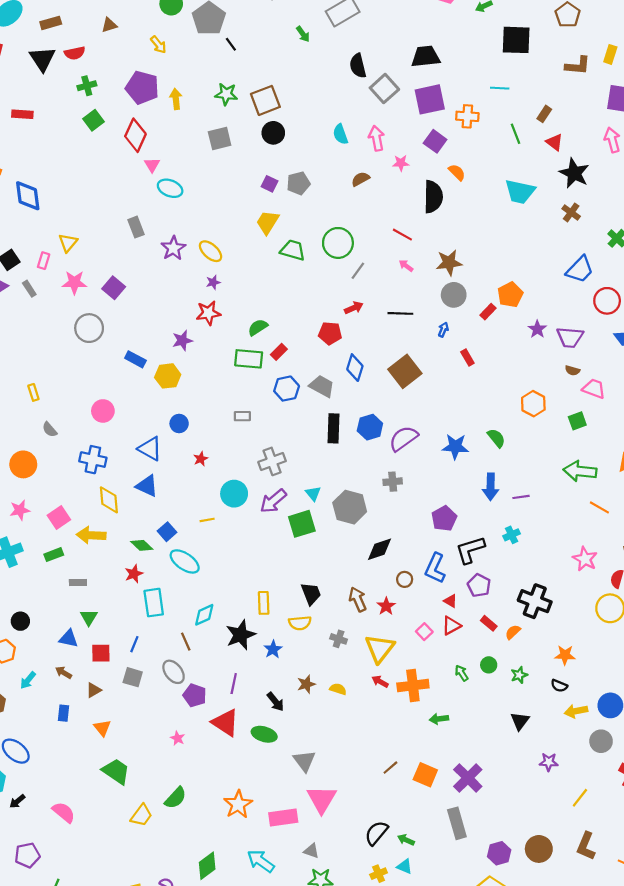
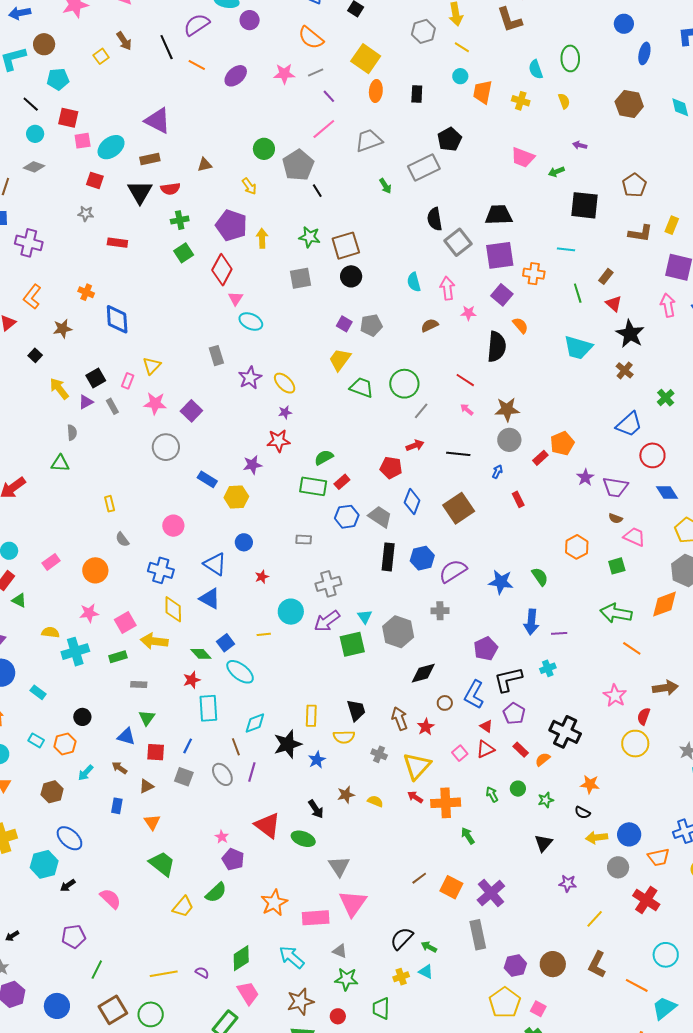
purple line: (234, 684) -> (252, 772), moved
purple pentagon: (195, 695) -> (233, 859), moved
green arrow: (439, 719) -> (468, 836), turned 60

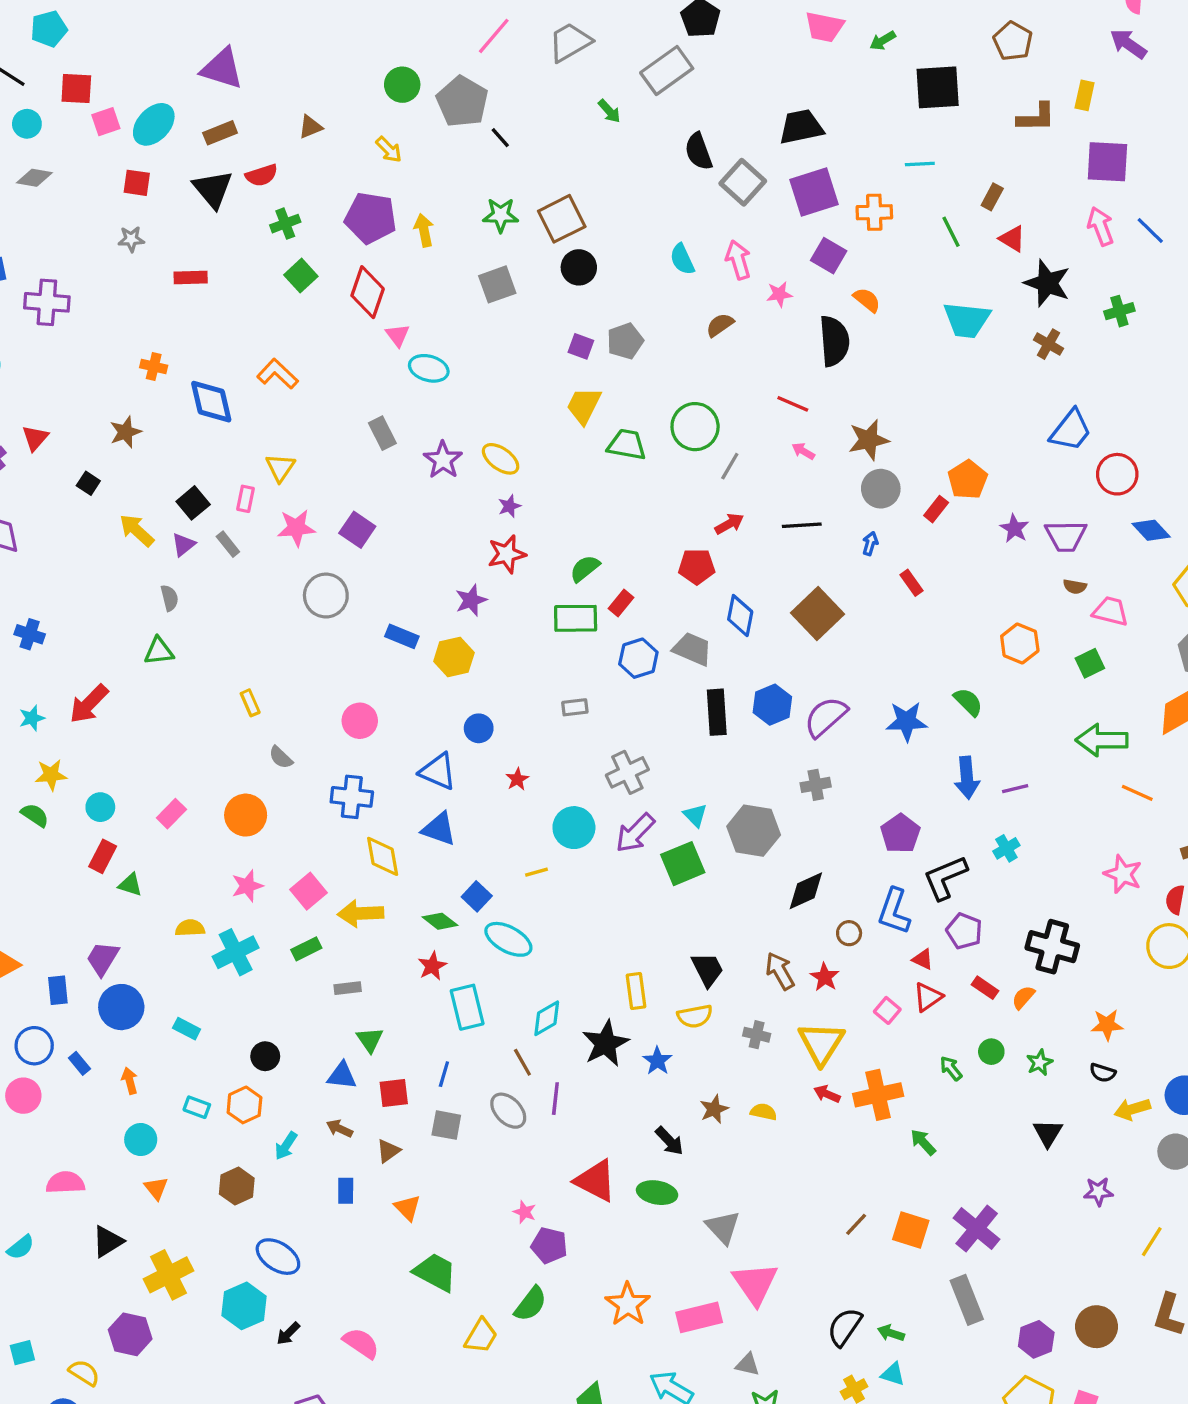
orange L-shape: (32, 297) -> (278, 374), moved, turned 105
green cross: (666, 398) -> (1119, 311), moved, turned 36

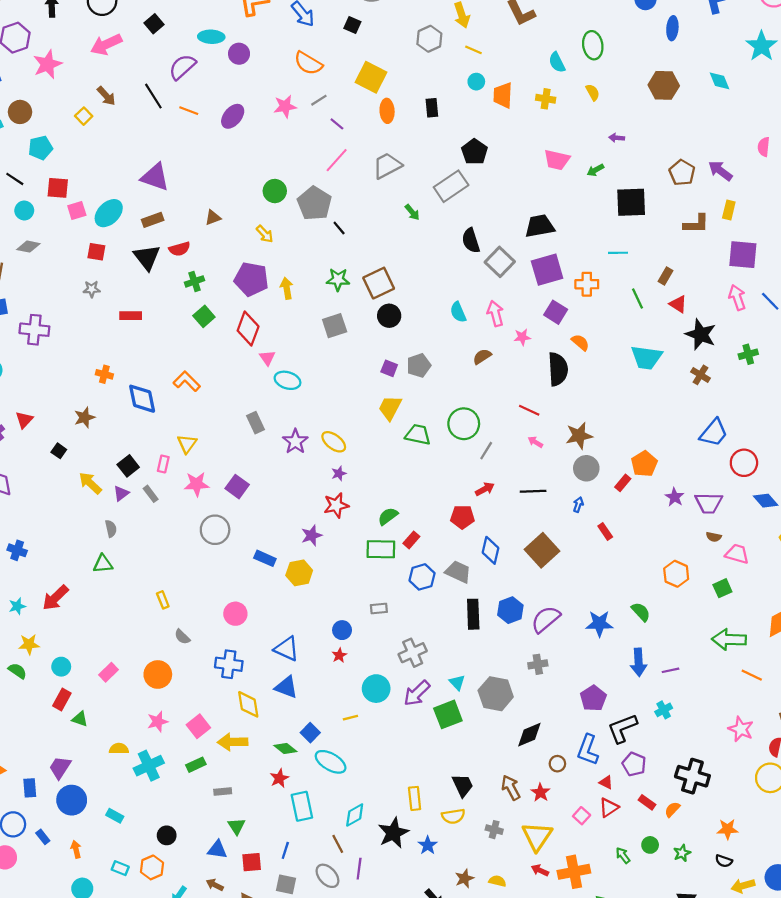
purple arrow: (1128, 44) -> (720, 171), moved
blue circle: (479, 728) -> (342, 630), moved

